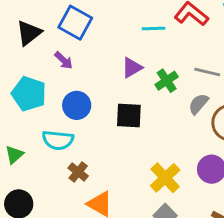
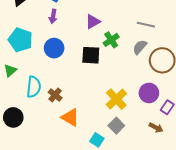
purple arrow: (64, 60) -> (53, 16), moved, turned 56
green cross: (167, 81) -> (111, 40), moved
cyan semicircle: (58, 140) -> (34, 87), moved, turned -90
green triangle: (14, 155) -> (10, 71), moved

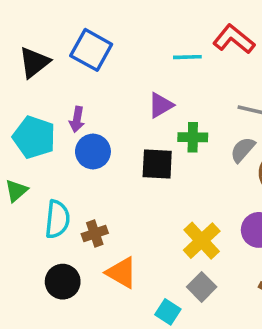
purple arrow: (53, 16) -> (77, 119), moved
green cross: (111, 40) -> (193, 137), turned 35
brown cross: (55, 95) -> (95, 234), turned 32
black circle: (13, 117) -> (63, 282), moved

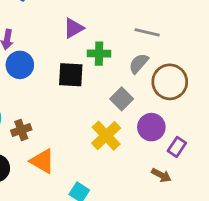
gray square: (202, 287) -> (122, 99), moved

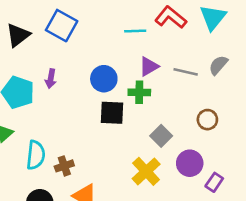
purple triangle: (74, 28) -> (149, 66), moved
gray semicircle: (139, 63) -> (218, 65), moved
blue circle: (20, 65) -> (104, 79), moved
brown circle: (170, 82) -> (207, 120), size x0.6

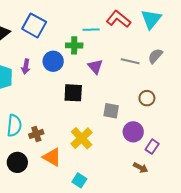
purple triangle: (149, 66) -> (95, 67), moved, turned -42
blue circle: (104, 79) -> (53, 61), moved
green cross: (139, 92) -> (74, 45), moved
gray square: (161, 136) -> (111, 111), turned -35
yellow cross: (146, 171) -> (82, 138), moved

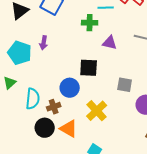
blue circle: (53, 61) -> (70, 88), moved
purple triangle: (95, 67) -> (110, 43), turned -35
black circle: (17, 162) -> (45, 128), moved

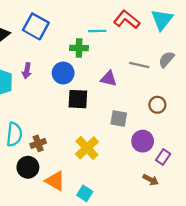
purple triangle: (110, 43) -> (109, 79), moved
blue circle: (70, 88) -> (63, 73), moved
orange triangle: (69, 129) -> (55, 181), moved

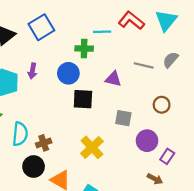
blue square: (36, 26) -> (41, 27), turned 30

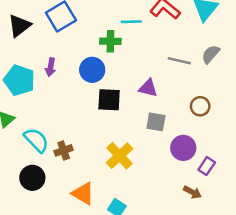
purple triangle: (113, 79) -> (148, 88), moved
cyan semicircle: (20, 134) -> (36, 140), turned -50
black circle: (34, 166) -> (32, 178), moved

